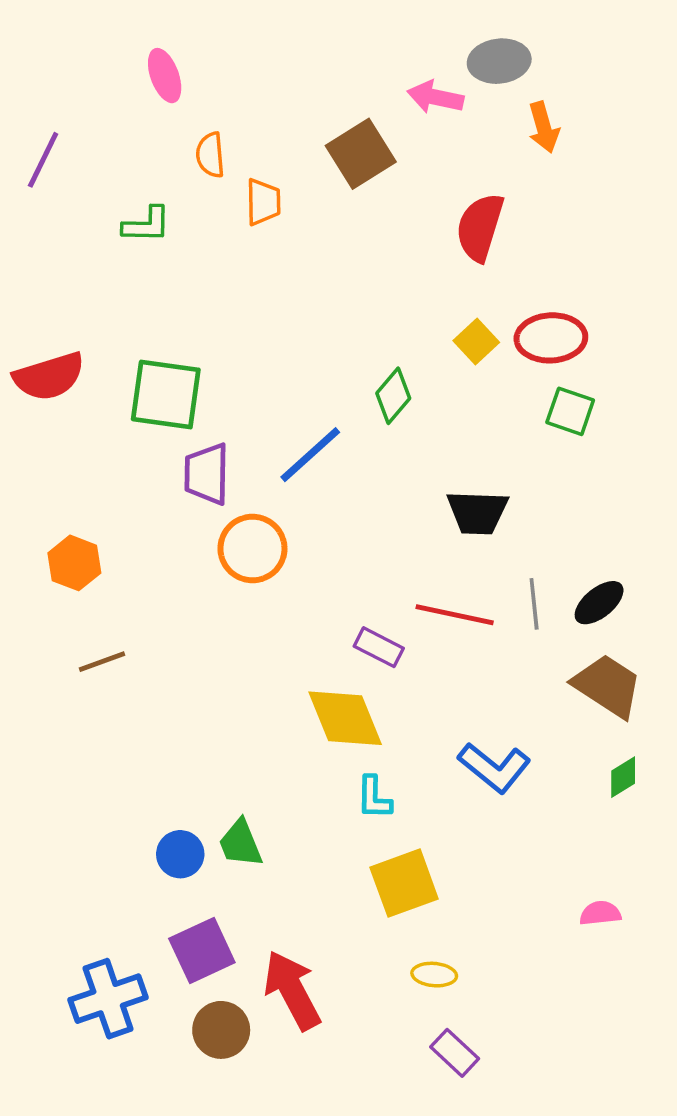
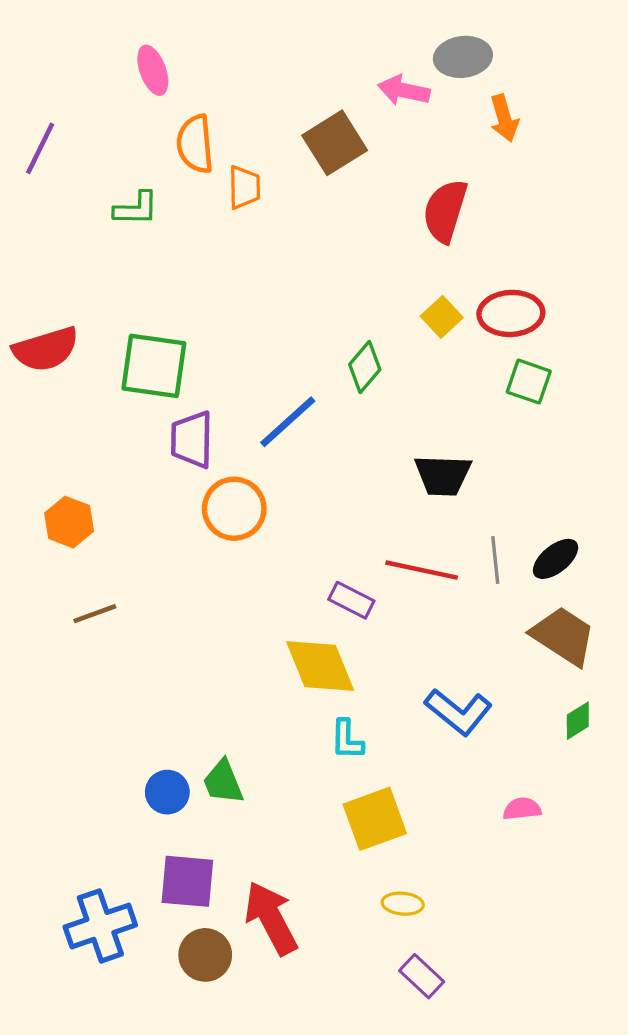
orange semicircle: (210, 155) -> (195, 144), size x1.4
pink semicircle: (600, 913) -> (522, 809), moved
purple square: (202, 950) -> (187, 881), turned 30

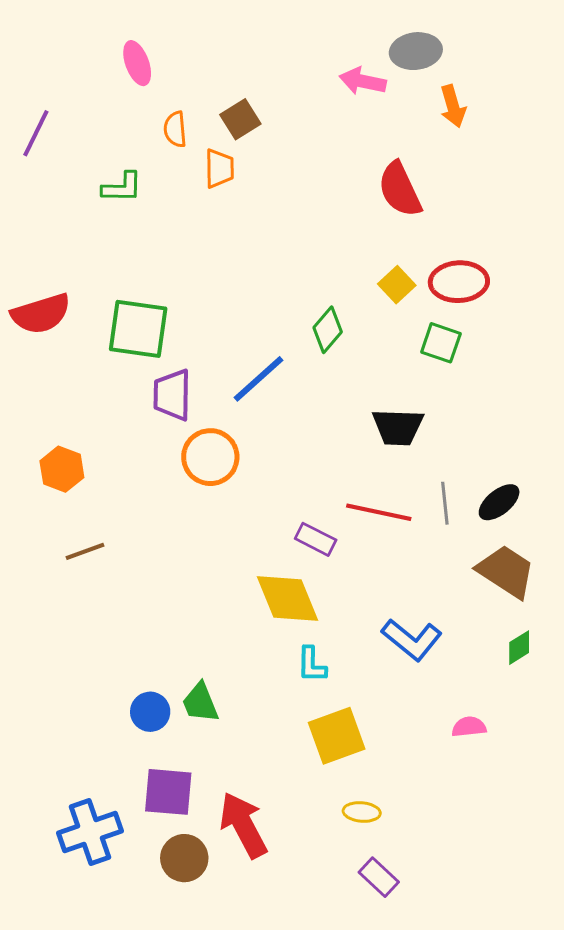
brown square: (335, 143) -> (240, 119), moved, size x0.7
orange semicircle: (195, 144) -> (175, 129), size x0.7
red semicircle: (445, 211) -> (400, 189), turned -42
green square: (529, 382) -> (441, 343), moved

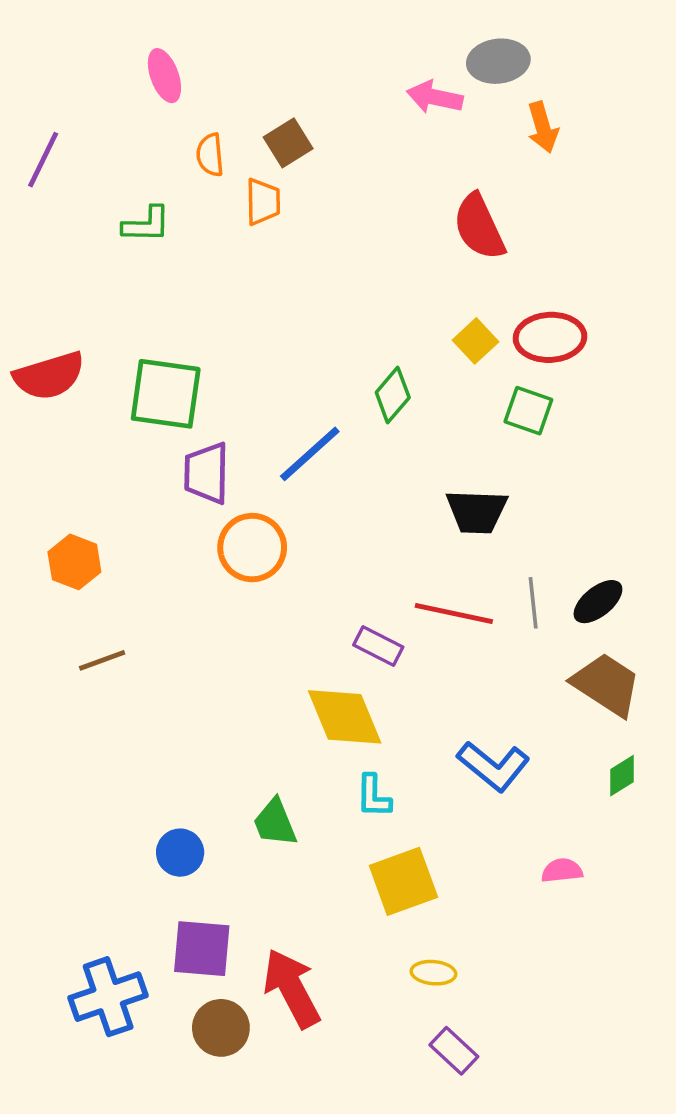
green trapezoid: (200, 703) -> (275, 823), moved

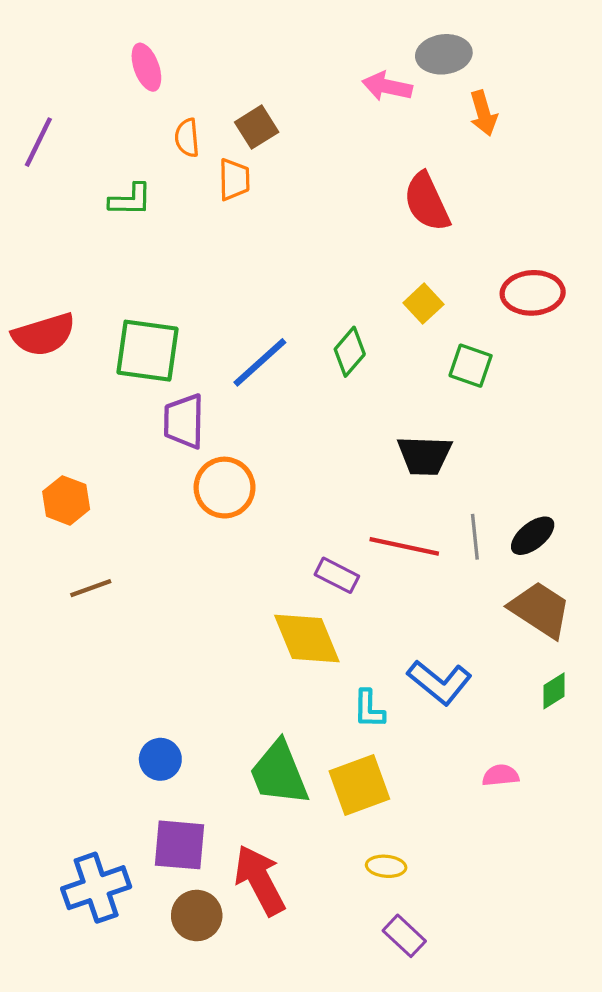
red ellipse: (550, 337) -> (533, 293), moved
blue line: (310, 454) -> (260, 362), moved
cyan L-shape: (373, 796) -> (369, 709), moved
green trapezoid: (275, 823) -> (279, 773), moved, size x1.5

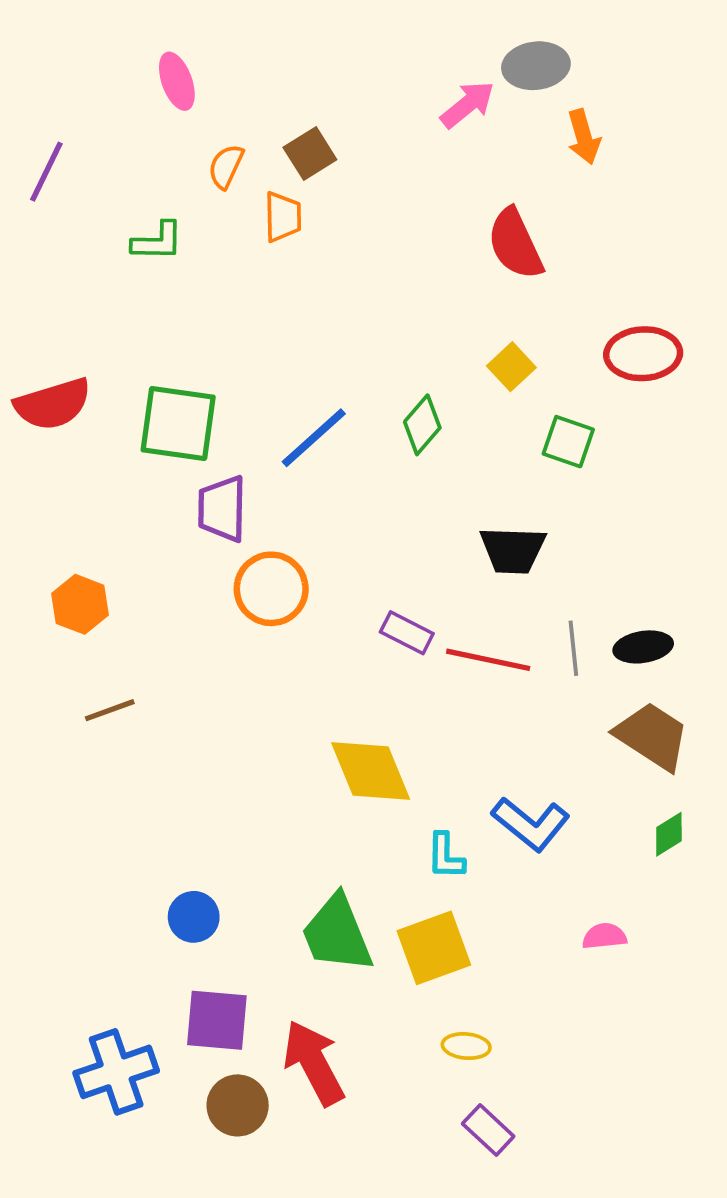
pink arrow: (387, 86) -> (467, 104), turned 129
orange semicircle: (187, 138) -> (226, 166), turned 30
black ellipse: (533, 536) -> (643, 647), turned 30
purple rectangle: (337, 575) -> (407, 633), moved

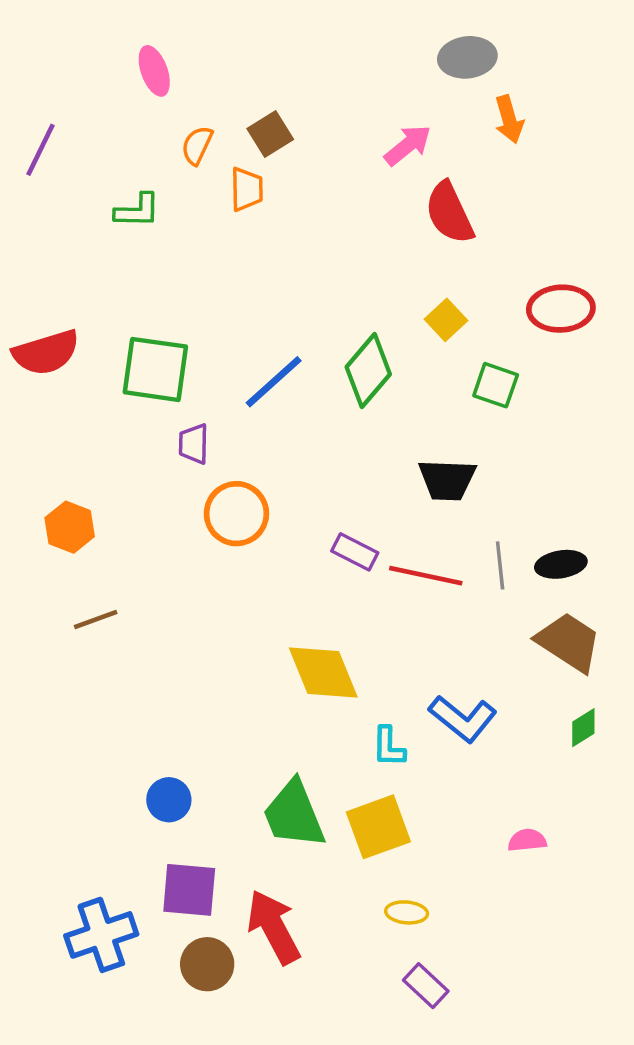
pink arrow: (467, 104) -> (408, 145), moved
green diamond: (422, 425) -> (368, 371), size x1.4
purple trapezoid: (222, 509) -> (194, 444), size x0.7
pink semicircle: (604, 936) -> (527, 840), moved

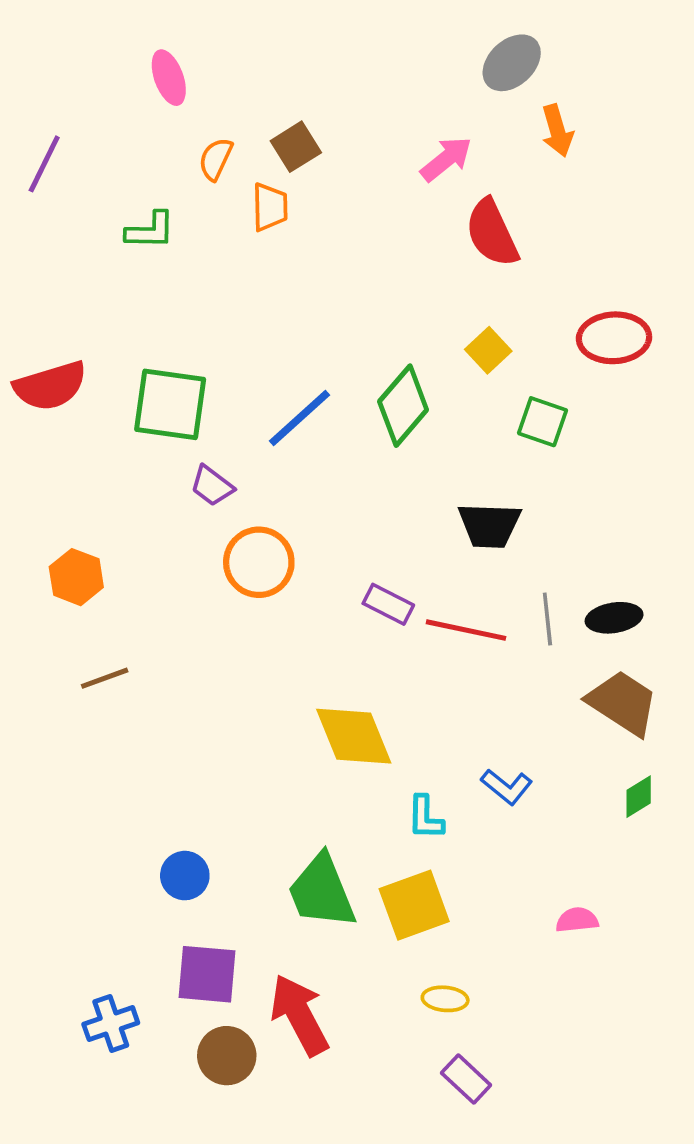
gray ellipse: (467, 57) -> (512, 63), turned -36
purple trapezoid: (194, 444) -> (212, 486), turned -54
blue L-shape: (463, 719) -> (507, 787), size x0.7
blue cross: (101, 935) -> (111, 1024), size x0.7

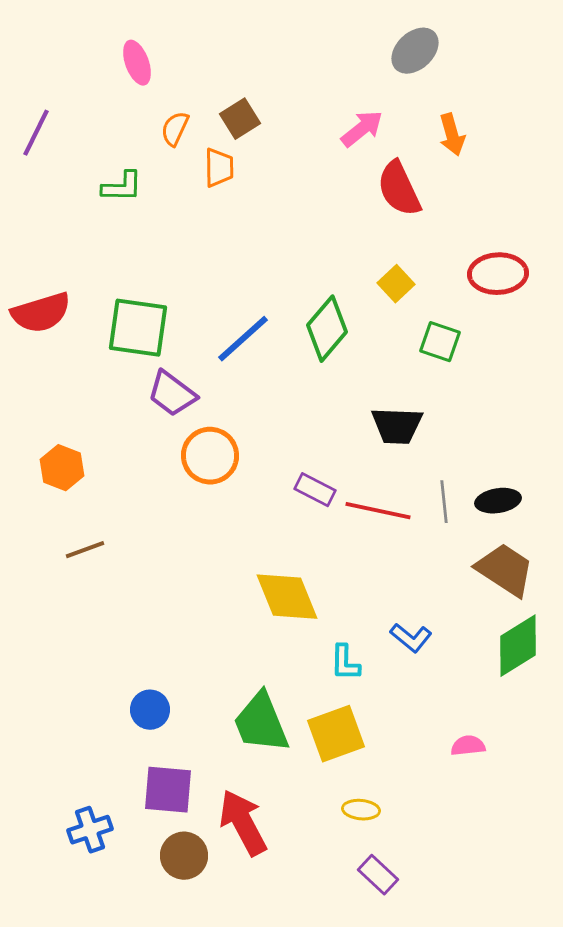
orange arrow: (557, 131) -> (452, 135), moved
purple trapezoid: (212, 486) -> (172, 394), size x1.4
green diamond: (639, 797) -> (518, 646), size x1.8

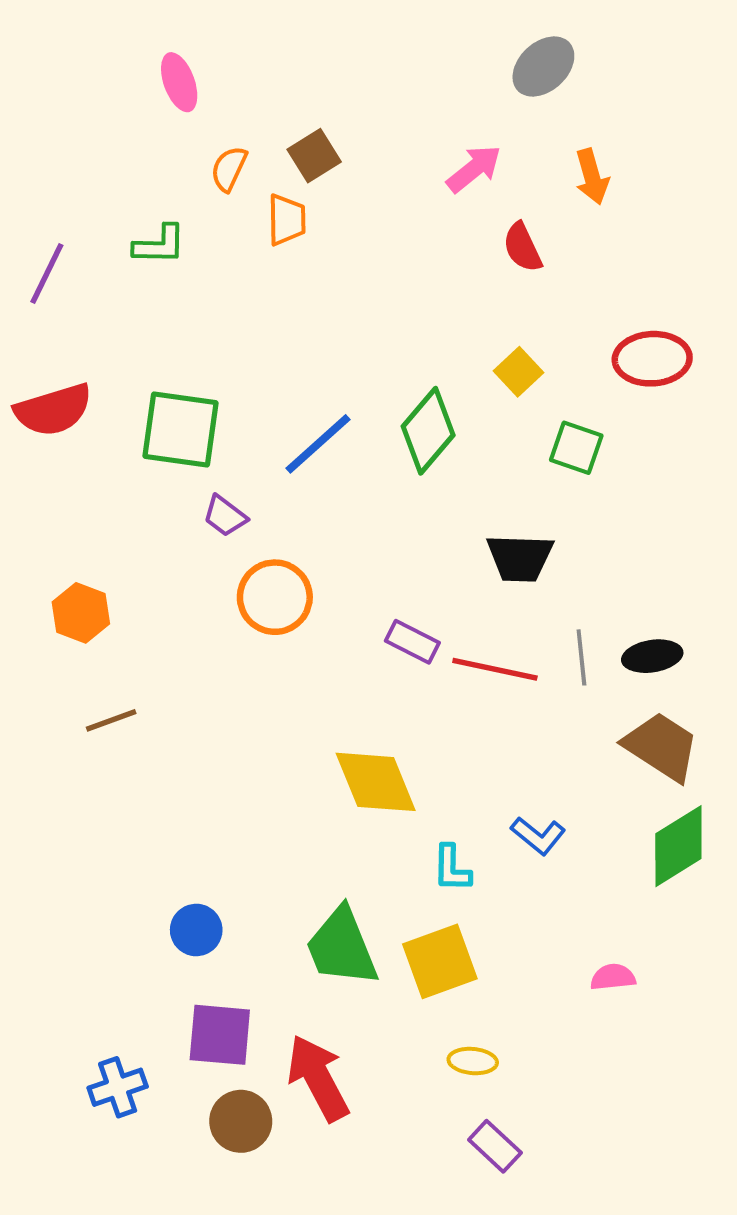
purple line: (36, 133) -> (47, 274), moved
red semicircle: (399, 189) -> (522, 247), size x0.7
purple trapezoid: (172, 394) -> (225, 516), size x0.7

